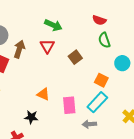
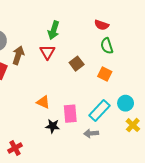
green arrow: (53, 25) -> (54, 30), turned 84
cyan circle: (122, 63) -> (126, 103), moved
orange square: (101, 80) -> (105, 74), moved
black star: (31, 117) -> (53, 126), moved

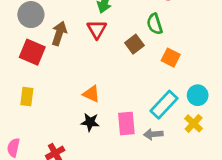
green semicircle: (107, 46) -> (155, 24), moved
pink rectangle: (70, 114) -> (126, 123), moved
yellow cross: (133, 125) -> (194, 123), moved
black star: (53, 126) -> (90, 122), moved

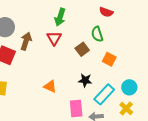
black star: (90, 122) -> (85, 80), moved

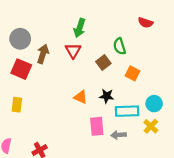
red semicircle: (106, 12) -> (145, 23), moved
orange triangle: (50, 86) -> (81, 97), moved
cyan rectangle: (104, 94) -> (127, 111), turned 45

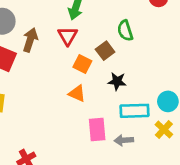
orange square: (132, 73) -> (82, 64), moved
black star: (107, 96) -> (117, 81), moved

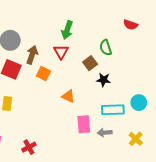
orange square: (82, 64) -> (43, 74), moved
black star: (117, 81) -> (104, 80), moved
yellow cross: (164, 129) -> (136, 139), moved

